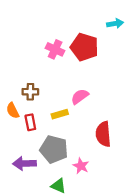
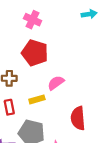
red pentagon: (84, 47) -> (35, 53), moved
pink cross: (55, 49) -> (33, 20), moved

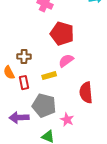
red pentagon: (35, 53) -> (62, 34), moved

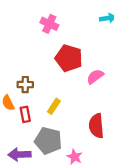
pink semicircle: (66, 61) -> (95, 77), moved
yellow rectangle: (49, 76) -> (54, 106), turned -40

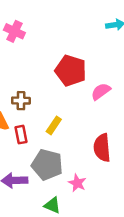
pink cross: (49, 24) -> (14, 31), moved

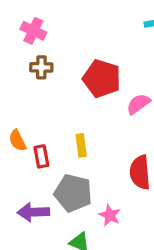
brown cross: (21, 101) -> (41, 67), moved
yellow rectangle: (54, 125) -> (81, 145), turned -42

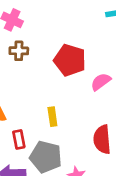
red rectangle: (41, 156) -> (19, 139), moved

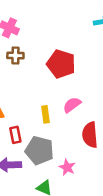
pink semicircle: (101, 82) -> (72, 105), moved

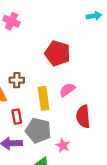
brown cross: (15, 55) -> (17, 80), moved
yellow rectangle: (45, 114) -> (44, 98), size x1.5

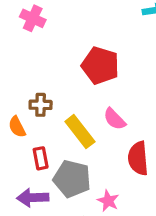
pink semicircle: (67, 90) -> (115, 119), turned -98
yellow rectangle: (44, 98) -> (80, 132), turned -30

